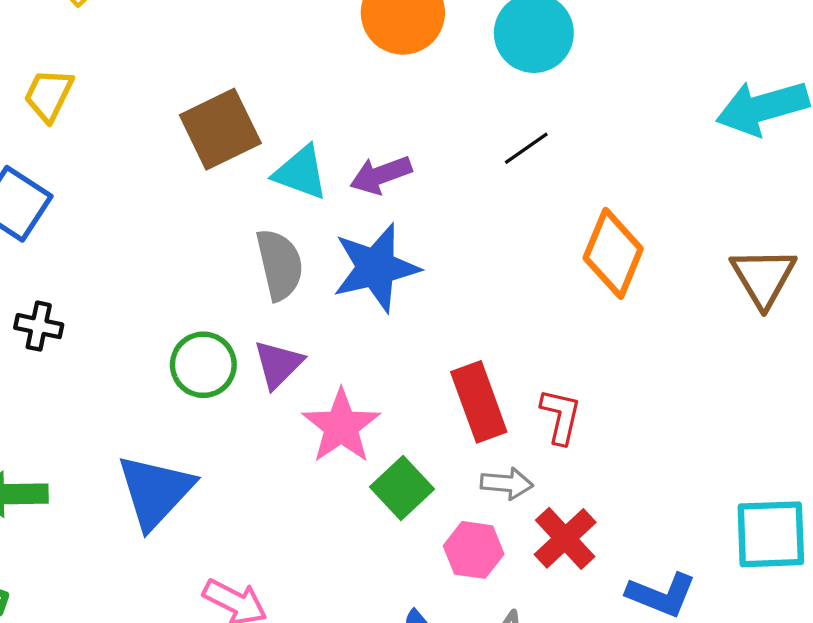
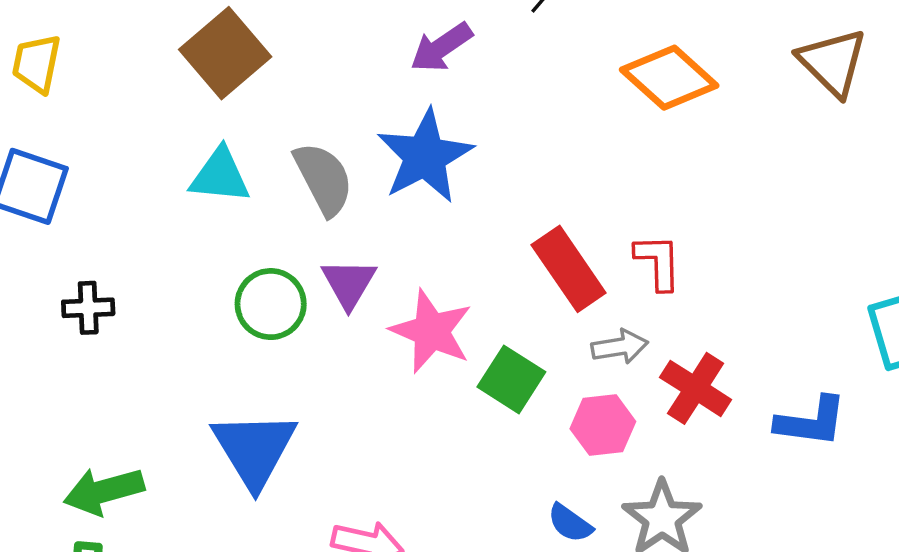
cyan triangle: (301, 173) -> (220, 176), moved
purple arrow: (381, 175) -> (441, 47), moved
orange diamond: (613, 253) -> (669, 78), turned -56

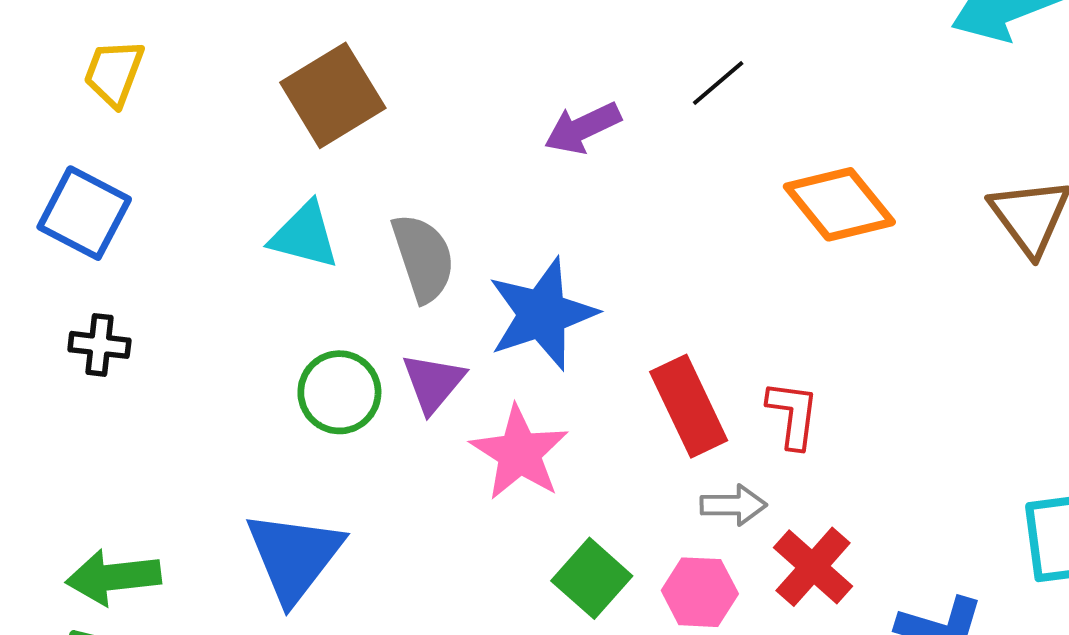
blue star: (425, 156) -> (542, 314), moved
black cross: (88, 308) -> (99, 345), moved
green square: (511, 379) -> (592, 578), moved

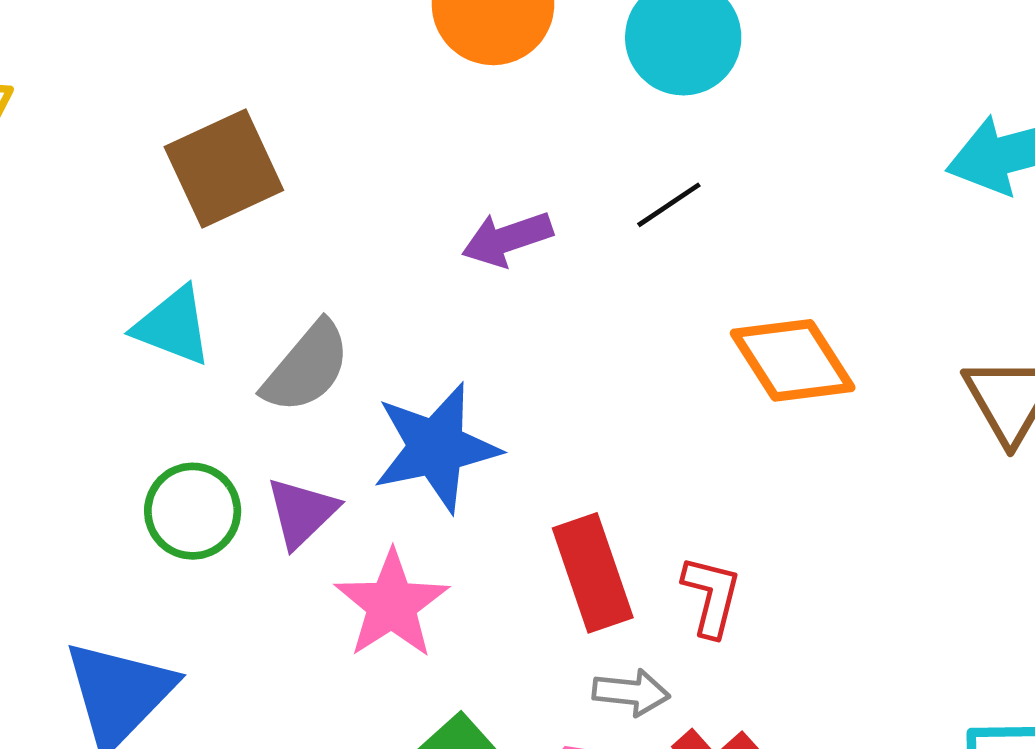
gray semicircle: (423, 258) -> (307, 367), turned 52

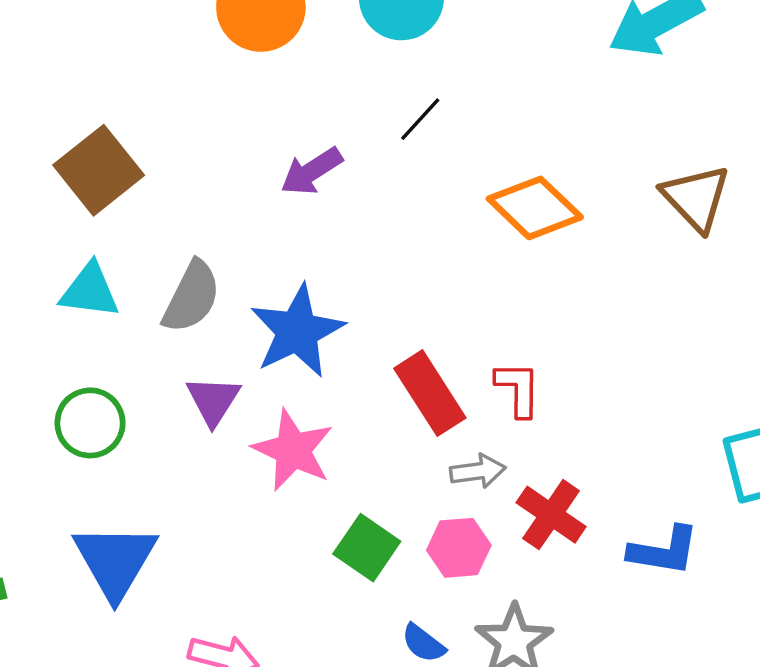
green circle: (193, 511) -> (90, 423), moved

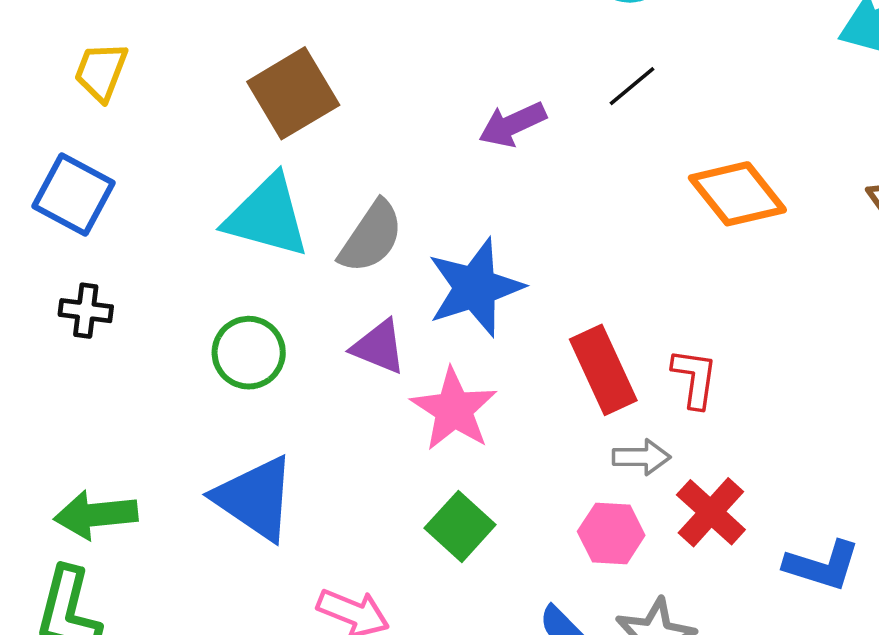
cyan triangle: (90, 291) -> (267, 216), size x1.4
purple triangle: (213, 401) -> (379, 347), turned -48
green square: (367, 548) -> (460, 526), moved
blue triangle: (115, 561) -> (255, 498), turned -34

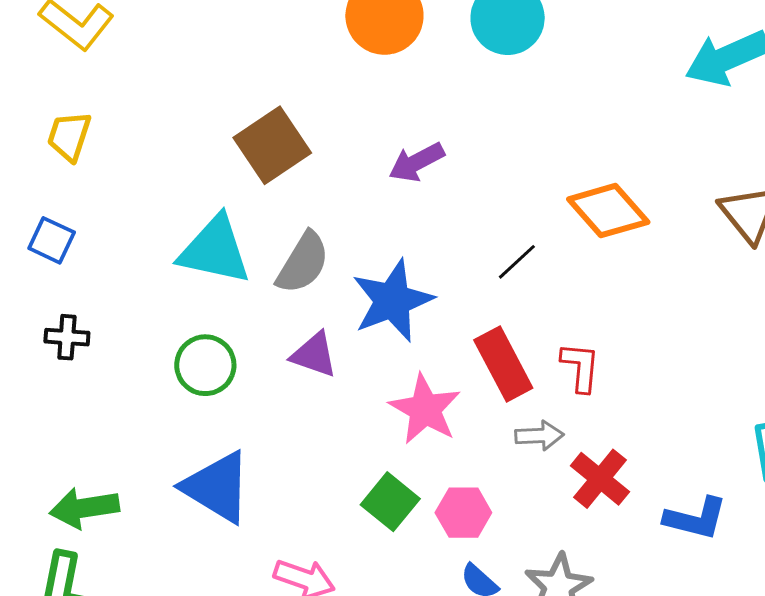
black line: (632, 86) -> (517, 262), moved
brown square: (293, 93) -> (272, 145), moved
blue square: (74, 195) -> (52, 240), size x0.7
pink star: (454, 409) -> (425, 409), moved
pink hexagon: (611, 533) -> (463, 513), moved

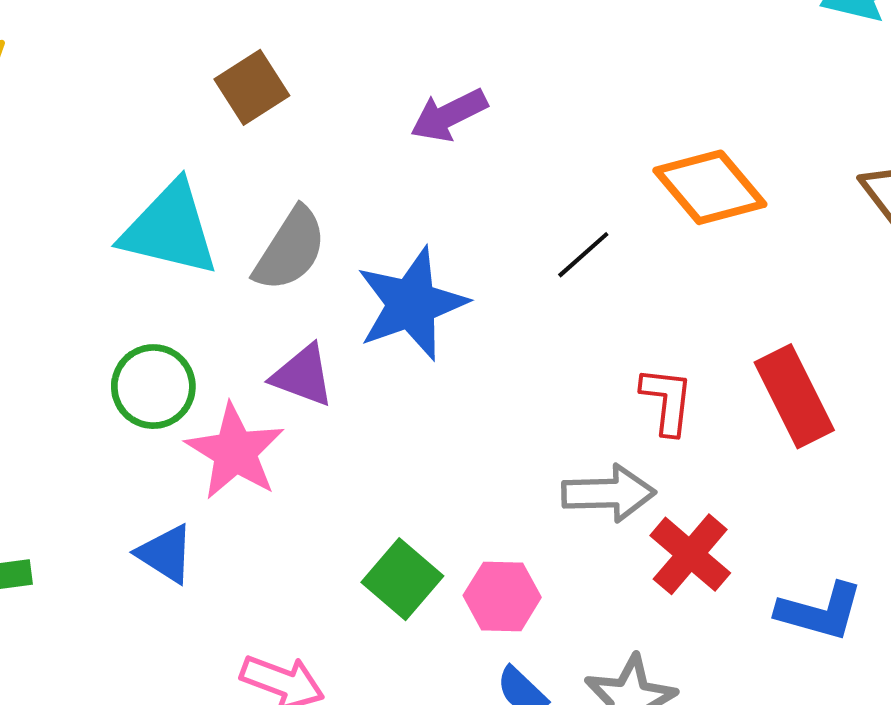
brown square: (272, 145) -> (252, 87), size x0.7
red rectangle: (503, 364) -> (794, 396), moved
pink star: (425, 409) -> (235, 452), moved
gray arrow: (539, 436) -> (609, 493), size x1.4
blue triangle: (217, 487) -> (166, 554), size x0.6

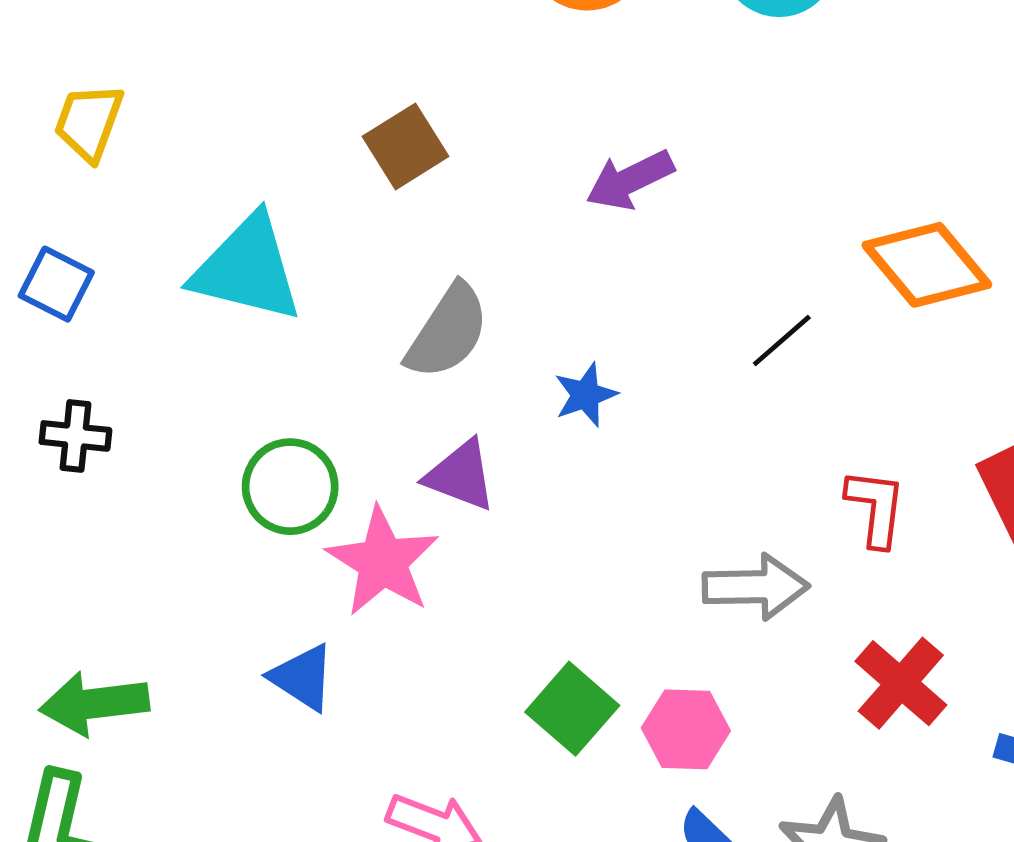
cyan triangle: (170, 229) -> (247, 269), moved
blue star: (412, 304) -> (586, 395), size x0.5
gray arrow: (609, 493) -> (756, 587), moved

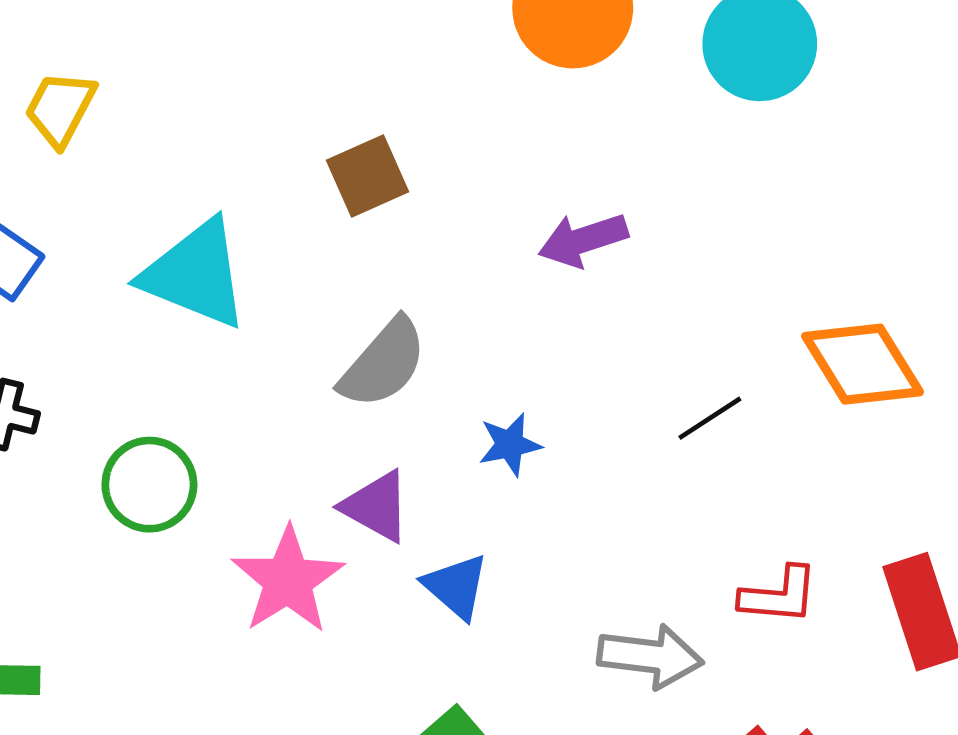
green circle: (290, 487) -> (149, 485), moved
red L-shape: (876, 508) -> (779, 595), turned 80
blue triangle: (302, 677) -> (456, 586), moved

